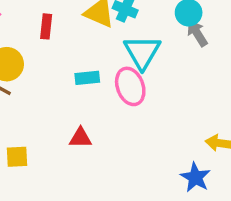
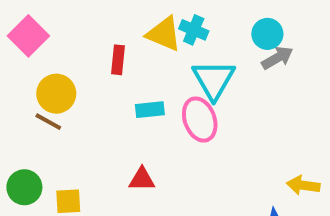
red rectangle: (46, 26) -> (118, 60), moved
gray arrow: (197, 33) -> (277, 58), turned 92

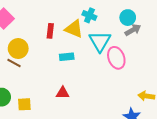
yellow triangle: (164, 34) -> (74, 29), moved
pink ellipse: (200, 120) -> (116, 58), moved

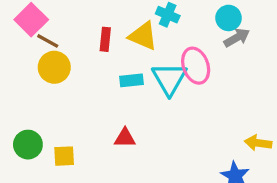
cyan triangle: (100, 41) -> (169, 79), moved
pink ellipse: (116, 58) -> (196, 66), moved
brown line: (14, 63) -> (48, 41), moved

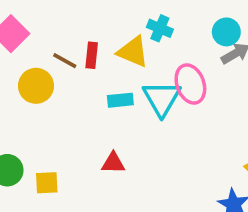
brown line: (48, 41) -> (65, 61), moved

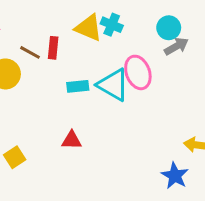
yellow triangle: (133, 52) -> (89, 28), moved
cyan triangle: (162, 98) -> (113, 85), turned -30
yellow square: (47, 183) -> (15, 157), turned -30

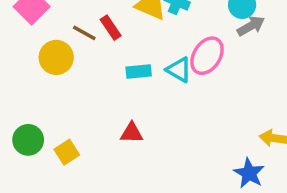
red rectangle: (53, 48) -> (111, 28), turned -40
pink ellipse: (138, 72) -> (207, 56), turned 52
cyan triangle: (113, 85) -> (179, 70), size x0.7

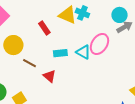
brown line: (84, 33) -> (29, 63), moved
red triangle: (132, 133) -> (49, 76), moved, turned 40

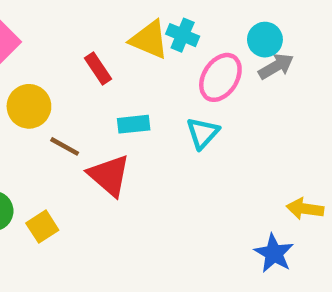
pink ellipse: (99, 44) -> (220, 77), moved
cyan triangle: (83, 52) -> (203, 133), moved, turned 42
red triangle: (49, 76) -> (109, 175), size x1.5

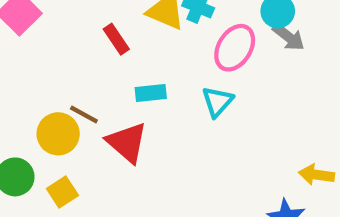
gray arrow: (276, 66) -> (288, 37), turned 68
yellow circle: (29, 106) -> (58, 134), moved

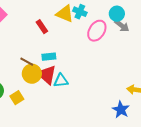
cyan rectangle: (151, 93) -> (49, 57), moved
cyan triangle: (217, 102) -> (61, 81), moved, turned 42
yellow circle: (58, 134) -> (32, 74), moved

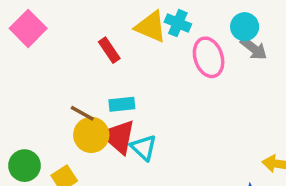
pink ellipse: (97, 31) -> (209, 57), turned -50
cyan triangle: (61, 81) -> (144, 148), turned 49

